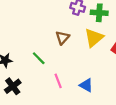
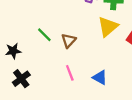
brown triangle: (62, 38) -> (69, 41), moved
green line: (39, 58) -> (44, 35), moved

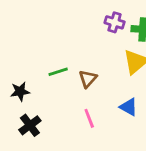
green line: (44, 35) -> (58, 72), turned -63
blue triangle: (100, 77) -> (129, 107), moved

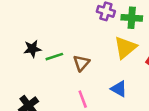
black star: (20, 91) -> (32, 49), moved

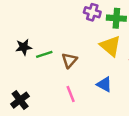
yellow triangle: (125, 47) -> (110, 46), turned -40

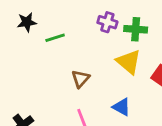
black star: (24, 47) -> (27, 22), moved
green line: (44, 54) -> (55, 38), moved

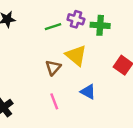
green line: (55, 38) -> (53, 27), moved
yellow triangle: (129, 62) -> (76, 56), moved

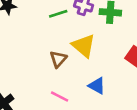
pink line: (54, 101) -> (60, 96), turned -42

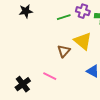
pink line: (60, 96) -> (50, 76), moved

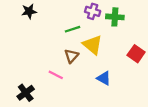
green line: (64, 17) -> (72, 29), moved
pink line: (50, 76) -> (56, 75), moved

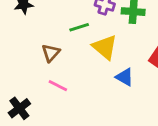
brown triangle: (71, 56) -> (51, 53), moved
blue triangle: (104, 78) -> (125, 77), moved

